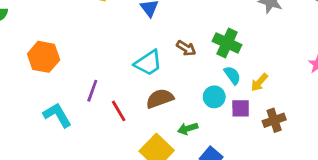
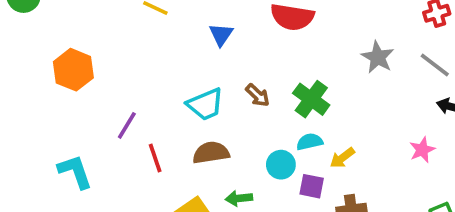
cyan semicircle: (232, 75) -> (310, 142), turned -78
cyan L-shape: (57, 115) -> (75, 172), moved

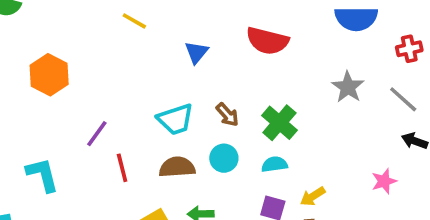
yellow arrow: (342, 158) -> (313, 196), moved
cyan circle: (281, 165) -> (224, 158), moved

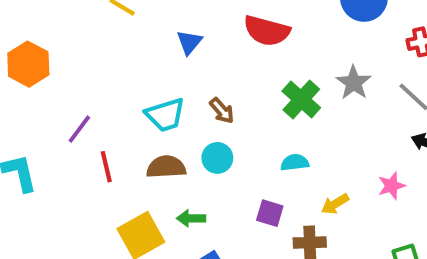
green cross: (279, 123) -> (301, 99), moved
cyan semicircle: (274, 164) -> (295, 163), moved
yellow arrow: (313, 196) -> (335, 204), moved

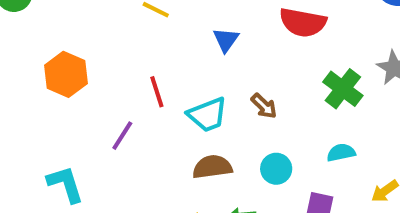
cyan circle: (217, 158) -> (276, 169), moved
red line: (106, 167) -> (157, 92), moved

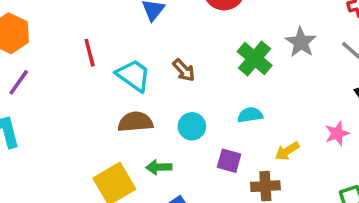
cyan trapezoid: (207, 115) -> (133, 75), turned -126
purple line: (122, 136) -> (19, 82), moved

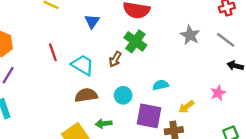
green cross: (255, 58) -> (135, 41), moved
brown arrow: (184, 70) -> (115, 59), turned 77
purple square: (229, 161) -> (149, 116), size x1.6

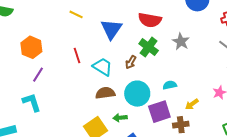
blue triangle: (92, 21) -> (111, 29), size x1.6
gray star: (190, 35) -> (181, 42), moved
cyan circle: (123, 95) -> (137, 94), size x1.6
purple square: (149, 116) -> (159, 112), turned -30

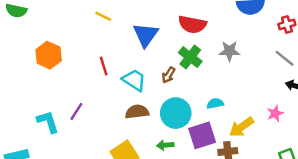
gray star: (181, 42) -> (229, 51), turned -30
purple line: (38, 75) -> (76, 111), moved
yellow arrow: (192, 104) -> (241, 127), size x1.5
green arrow: (120, 118) -> (165, 145), moved

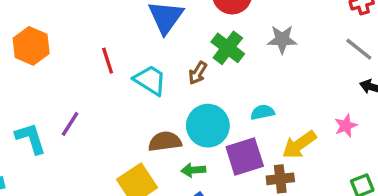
brown semicircle: (137, 112) -> (165, 142), moved

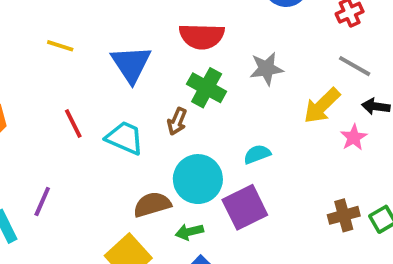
pink star: (346, 126) -> (354, 137), moved
yellow arrow: (299, 145) -> (322, 106), moved
brown cross: (280, 179) -> (344, 215), moved

